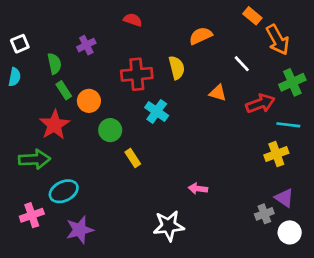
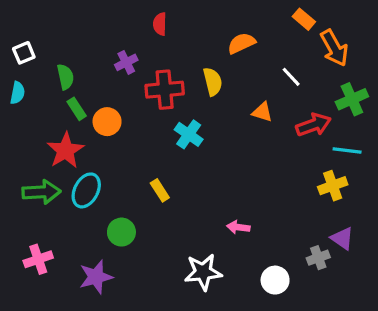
red semicircle: (133, 20) -> (160, 24), turned -108
purple cross: (86, 45) -> (126, 62), moved
green circle: (110, 130) -> (121, 232), moved
cyan ellipse: (64, 191) -> (86, 190), moved, turned -36
white circle: (290, 232) -> (275, 280), moved

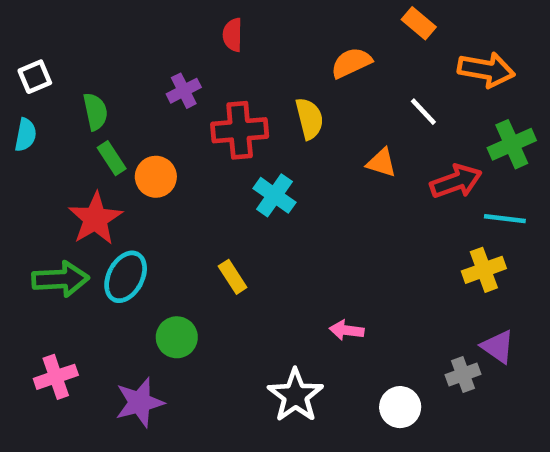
orange rectangle: (304, 19) -> (419, 23), moved
orange arrow: (334, 48) -> (486, 70), turned -51
white star: (203, 272) -> (295, 395), turned -30

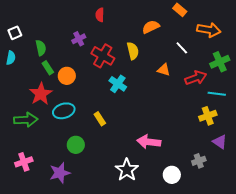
red cross: (240, 130) -> (103, 56), turned 35
cyan ellipse: (126, 277) -> (64, 111), moved, turned 45
pink arrow: (347, 330) -> (149, 142), size x1.6
purple triangle: (498, 347) -> (220, 142), moved

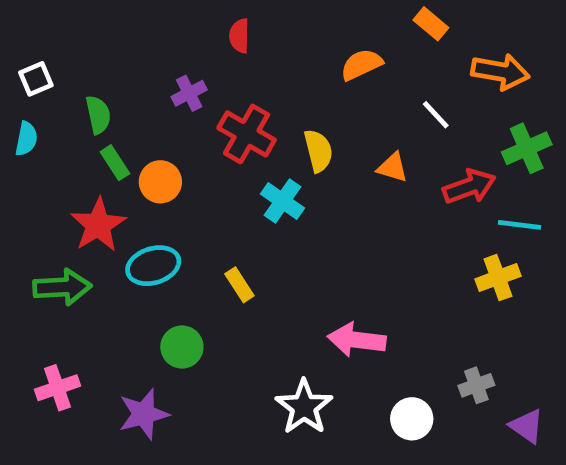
yellow semicircle: (133, 51) -> (318, 151), moved
purple triangle: (220, 142) -> (527, 426), moved

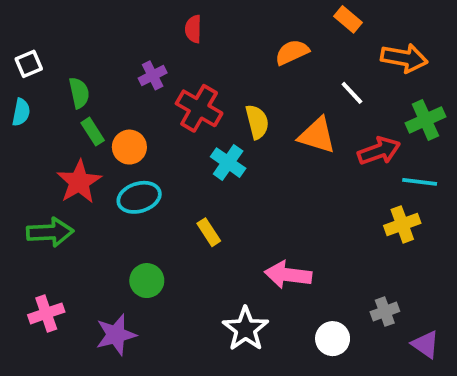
orange triangle: (393, 167) -> (317, 135), size x1.5
cyan ellipse: (153, 266) -> (139, 197), moved
yellow rectangle: (239, 285) -> (209, 232), moved

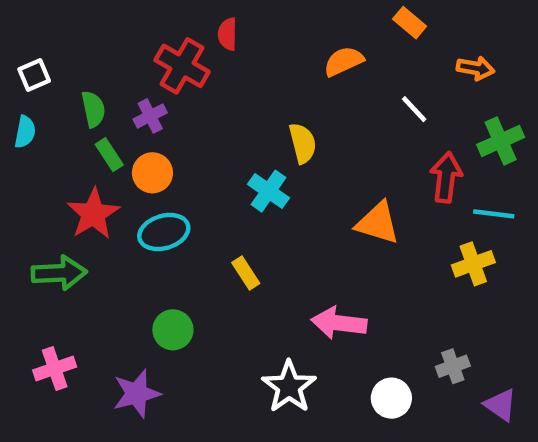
orange arrow: (404, 58) -> (476, 68), size x0.7
purple cross: (153, 75) -> (150, 116), moved
red cross: (199, 108) -> (182, 66), moved
orange triangle: (317, 135) -> (378, 223), moved
red arrow: (379, 151) -> (446, 177), turned -63

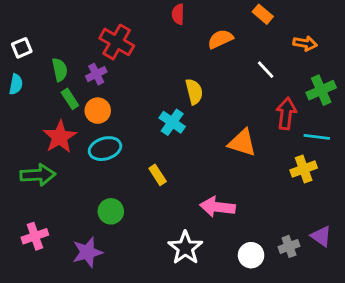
red semicircle: (228, 34) -> (178, 14), moved
gray cross: (453, 366) -> (289, 246), moved
purple triangle: (501, 405) -> (321, 236), moved

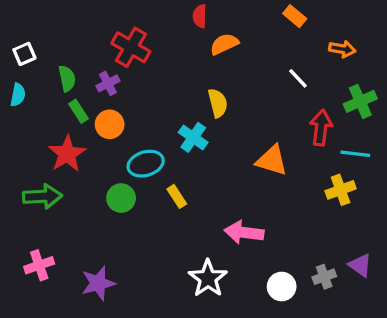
orange semicircle: (220, 39) -> (224, 44), moved
cyan ellipse: (105, 149) -> (146, 164), moved
green circle: (111, 211) -> (121, 198), moved

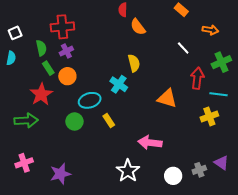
orange semicircle: (224, 44) -> (138, 27), turned -102
red cross: (131, 47) -> (62, 27), moved, turned -35

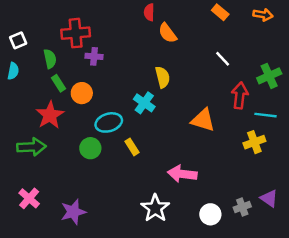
orange arrow: (210, 30) -> (263, 15), moved
purple cross: (66, 51) -> (94, 56), moved, turned 32
pink cross: (24, 163) -> (29, 198), turned -30

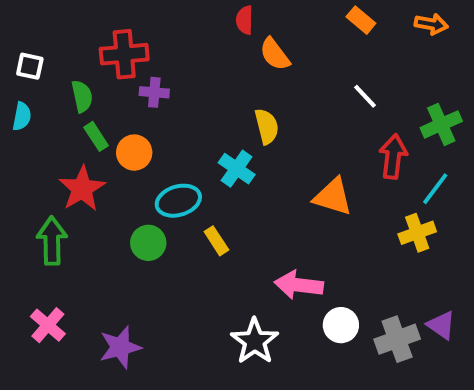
white square: (18, 40) -> (30, 66), turned 35
cyan line: (265, 115) -> (435, 189), turned -60
green arrow: (32, 147) -> (52, 241), turned -88
gray cross: (242, 207) -> (397, 339), size x1.5
white circle: (210, 214) -> (341, 325), moved

